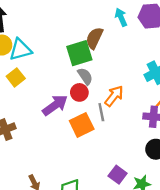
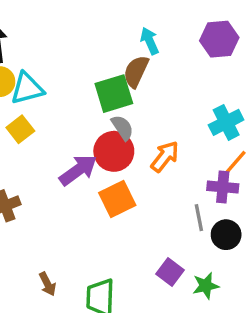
cyan arrow: (121, 17) -> (150, 41), moved
red circle: (79, 92) -> (114, 151), size x1.5
gray line: (101, 112) -> (199, 218), moved

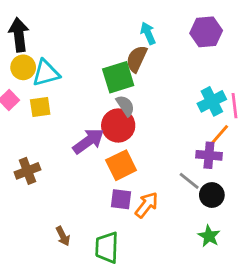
yellow square: (20, 129) -> (40, 107), turned 30
orange arrow: (165, 156) -> (147, 205), moved
gray line: (199, 218) -> (189, 181), turned -40
purple square: (170, 272) -> (121, 199), moved, turned -30
green star: (206, 286) -> (209, 236), moved, turned -30

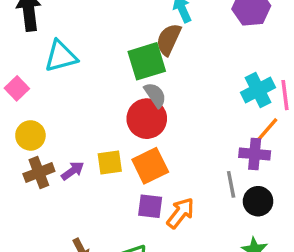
yellow circle: (23, 67) -> (30, 135), moved
yellow square: (40, 107) -> (110, 162), moved
purple arrow: (88, 141) -> (73, 171), moved, size x0.6
gray line: (189, 181) -> (231, 184), turned 40

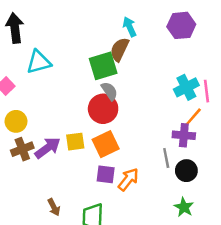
purple arrow: (73, 171) -> (48, 148), size x1.5

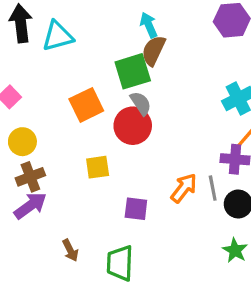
cyan arrow: (130, 27) -> (149, 25), moved
cyan triangle: (39, 62) -> (58, 36), moved
orange square: (106, 144) -> (86, 105), moved
purple arrow: (48, 148) -> (30, 206), moved
orange arrow: (128, 179) -> (184, 188), moved

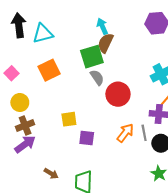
orange square: (86, 105) -> (49, 70), moved
red circle: (133, 126) -> (118, 94), moved
purple square: (136, 209) -> (87, 138), moved
brown arrow: (70, 250) -> (51, 174), turned -32

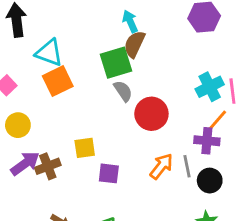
cyan triangle: (43, 34) -> (49, 53), moved, turned 35
brown cross: (25, 125) -> (48, 166), moved
purple arrow: (25, 144) -> (25, 163), moved

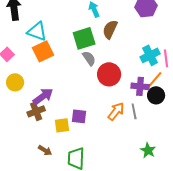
brown semicircle: (134, 44) -> (110, 29), moved
purple cross: (207, 141) -> (140, 86), moved
yellow square: (85, 148) -> (62, 125), moved
purple arrow: (25, 163) -> (43, 96), moved
black circle: (210, 181) -> (156, 95), moved

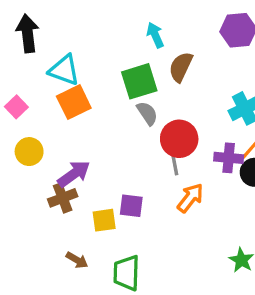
gray line: (134, 111) -> (174, 163), moved

